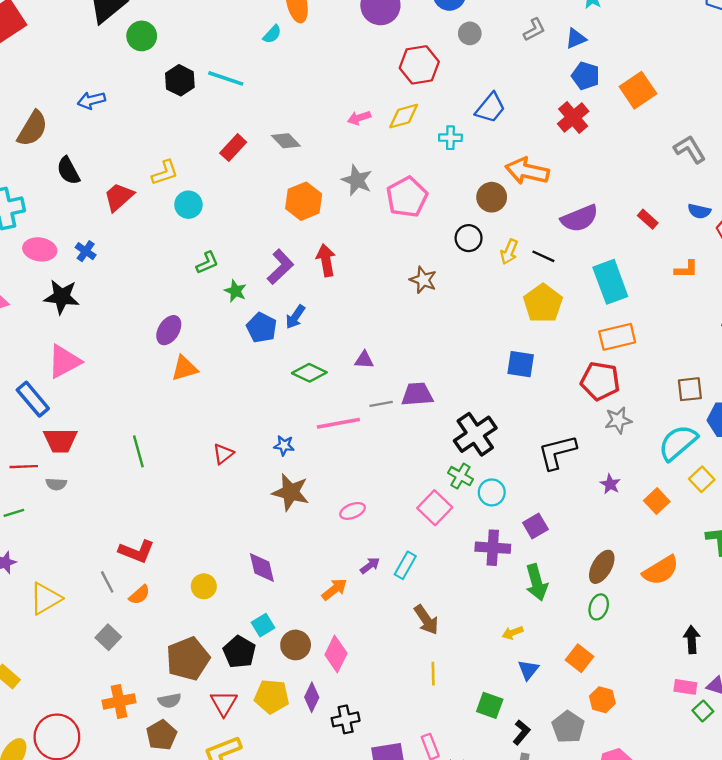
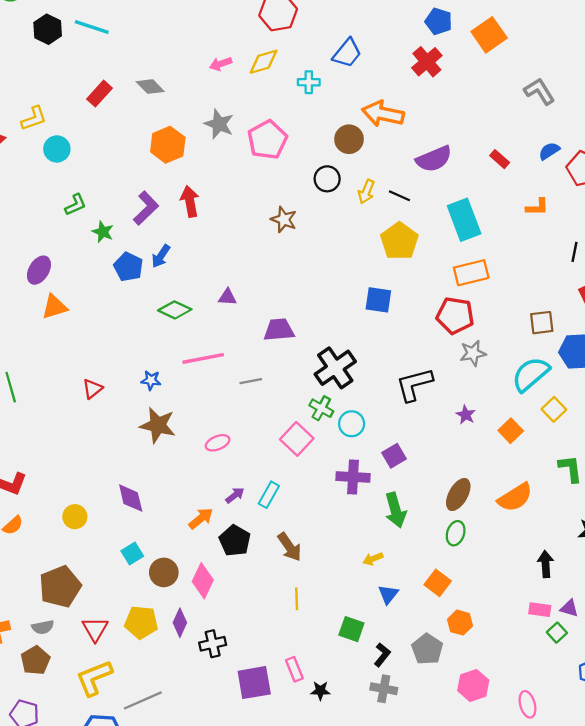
blue semicircle: (699, 211) -> (549, 151), turned 135
gray line: (381, 404) -> (251, 381), moved
black pentagon: (239, 652) -> (235, 541), moved

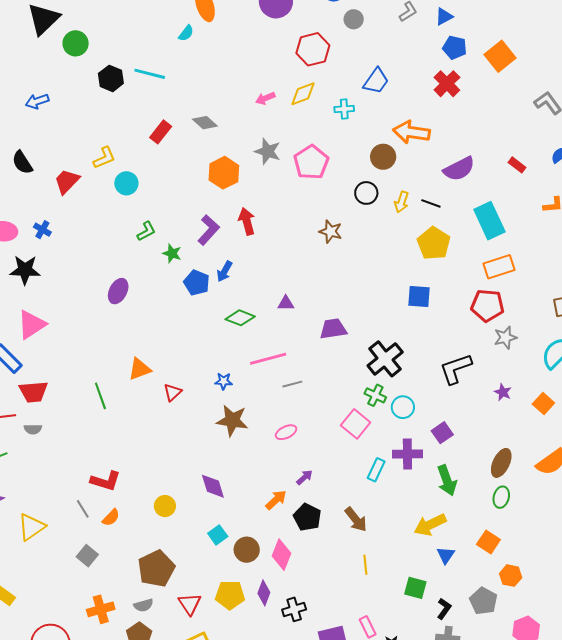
orange triangle: (54, 307) -> (140, 369), moved
gray line: (251, 381) -> (292, 384), moved
cyan rectangle: (269, 495) -> (376, 470), moved
yellow arrow: (373, 559) -> (430, 525), size x1.8

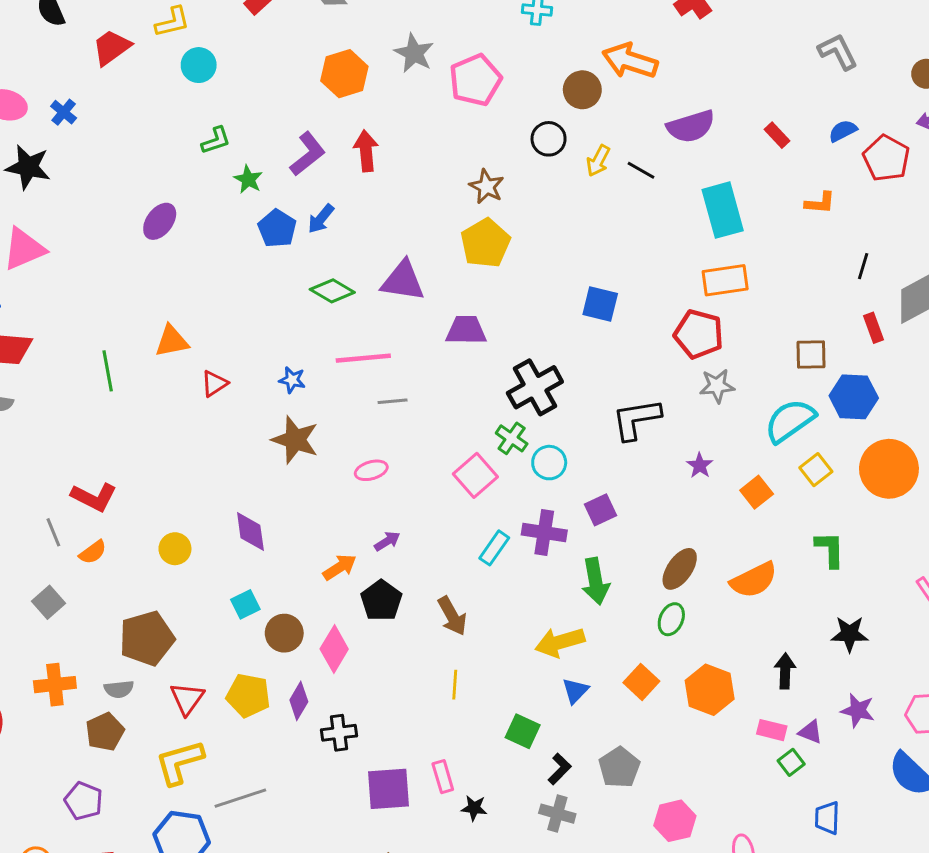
yellow pentagon: (434, 243) -> (485, 243), moved
purple triangle: (286, 303) -> (403, 281), size x1.8
orange hexagon: (511, 576) -> (710, 690), moved, size x1.5

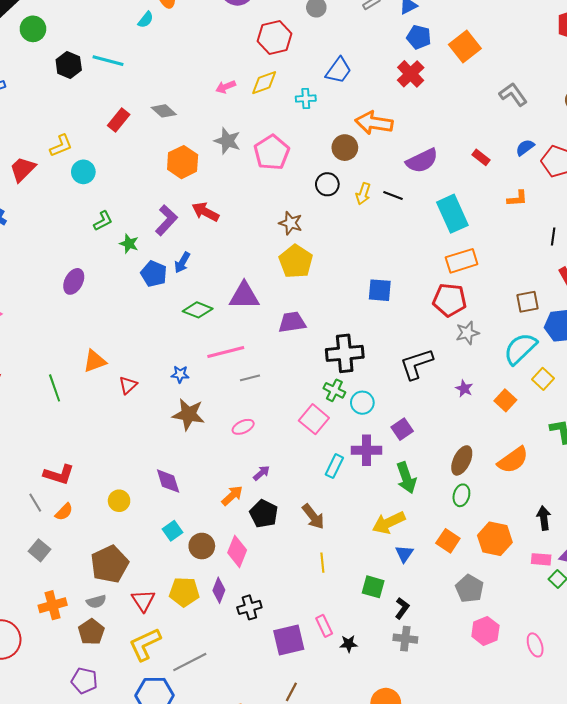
red arrow: (366, 151) -> (205, 212), turned -48
black cross: (535, 387) -> (345, 353), turned 33
gray pentagon: (619, 767) -> (470, 589), moved

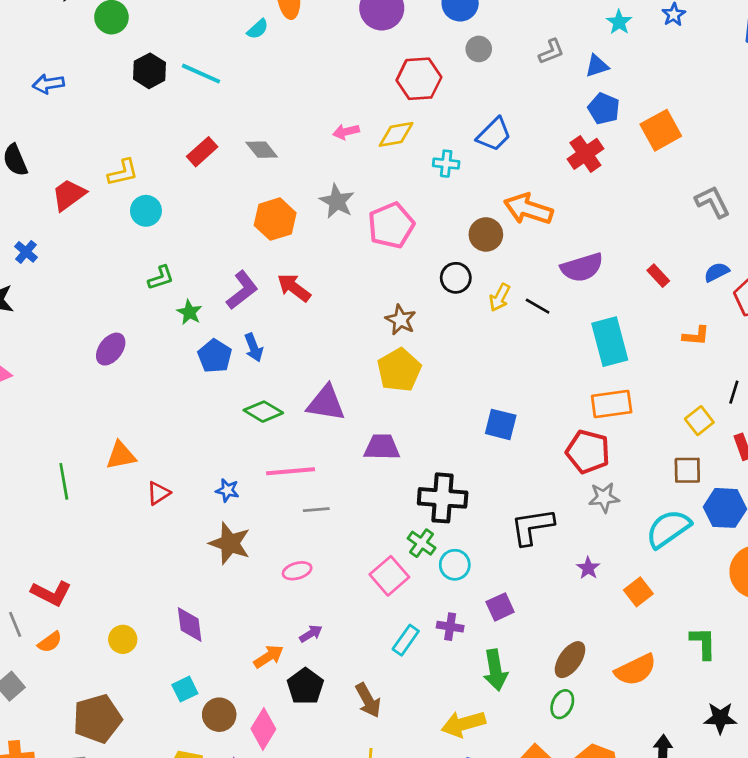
blue arrow: (182, 262) -> (254, 348), turned -60
yellow square: (543, 379) -> (699, 421), moved
purple cross: (366, 450) -> (450, 627), size x0.7

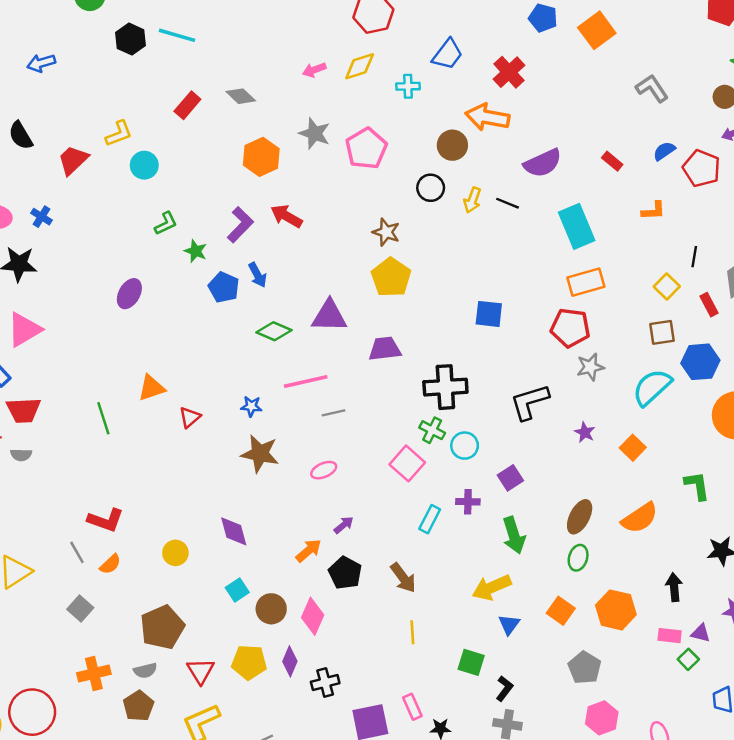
red cross: (585, 154) -> (509, 72), moved

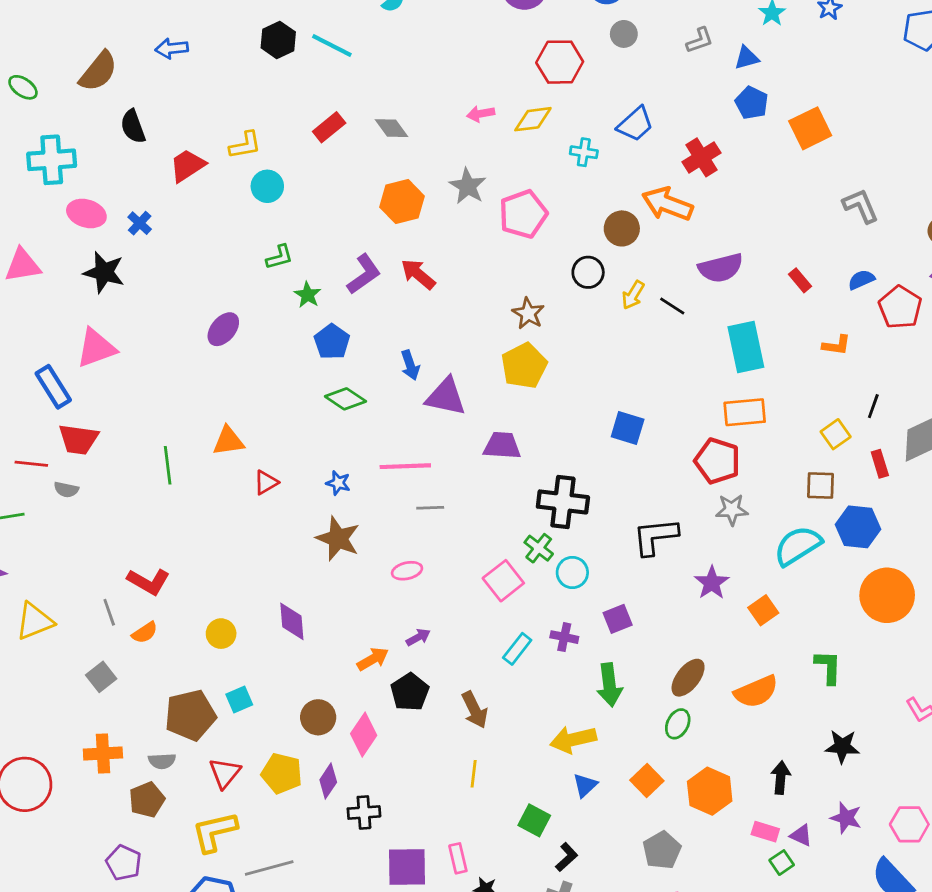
blue arrow: (258, 275) -> (410, 365), moved
green diamond: (274, 331) -> (345, 399), moved
purple star: (585, 432) -> (712, 583), size x1.4
cyan square: (237, 590) -> (239, 699), moved

